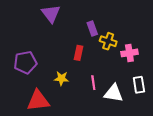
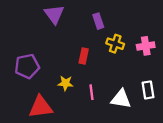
purple rectangle: (92, 28) -> (98, 21), moved
pink cross: (129, 53) -> (146, 46), moved
pink line: (93, 83) -> (91, 92), moved

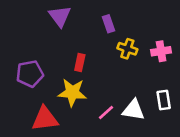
red rectangle: (84, 56) -> (80, 63), moved
yellow star: (66, 83) -> (72, 92), size x1.6
pink line: (91, 92) -> (106, 112), moved, turned 56

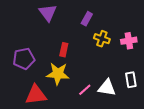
purple rectangle: (109, 24) -> (87, 19), turned 48

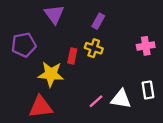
yellow cross: (102, 39) -> (94, 48), moved
purple pentagon: (24, 59) -> (24, 45), moved
yellow star: (58, 74) -> (51, 74), moved

